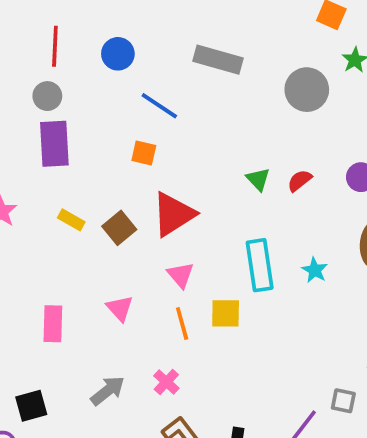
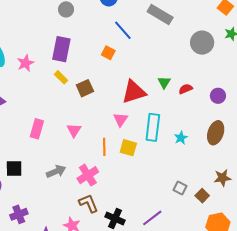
purple rectangle: (54, 144) -> (61, 49), moved
red triangle: (173, 214) -> (134, 92), moved
pink triangle: (181, 275) -> (121, 120), moved
pink cross: (166, 382) -> (88, 175), size x1.5
gray square: (343, 401) -> (180, 188), moved

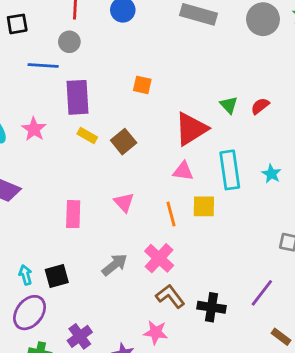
blue line: (123, 30) -> (43, 65), moved, turned -30
gray circle: (202, 43) -> (263, 19), moved
pink triangle: (121, 120) -> (183, 171), turned -42

